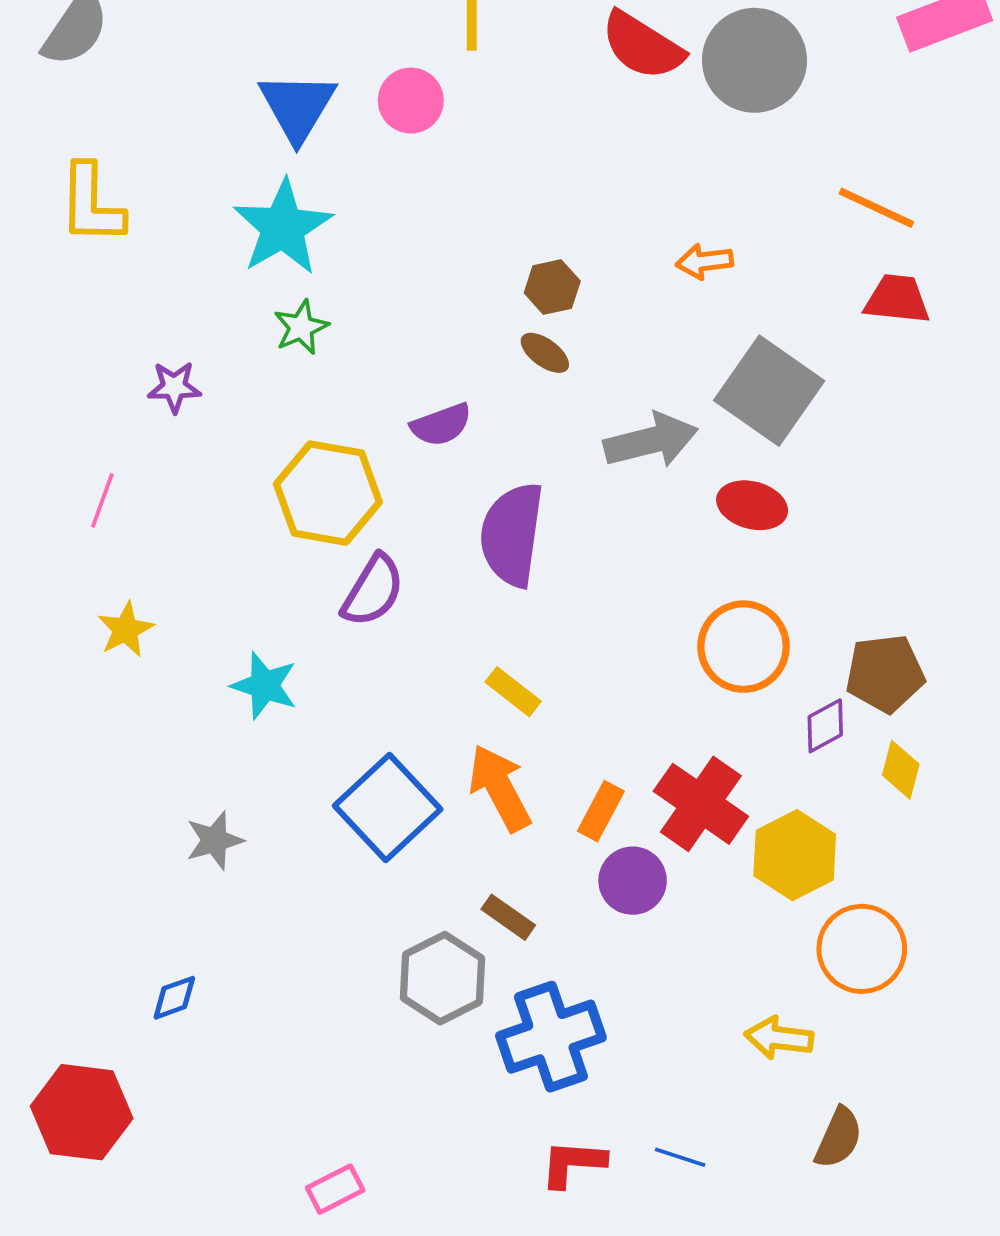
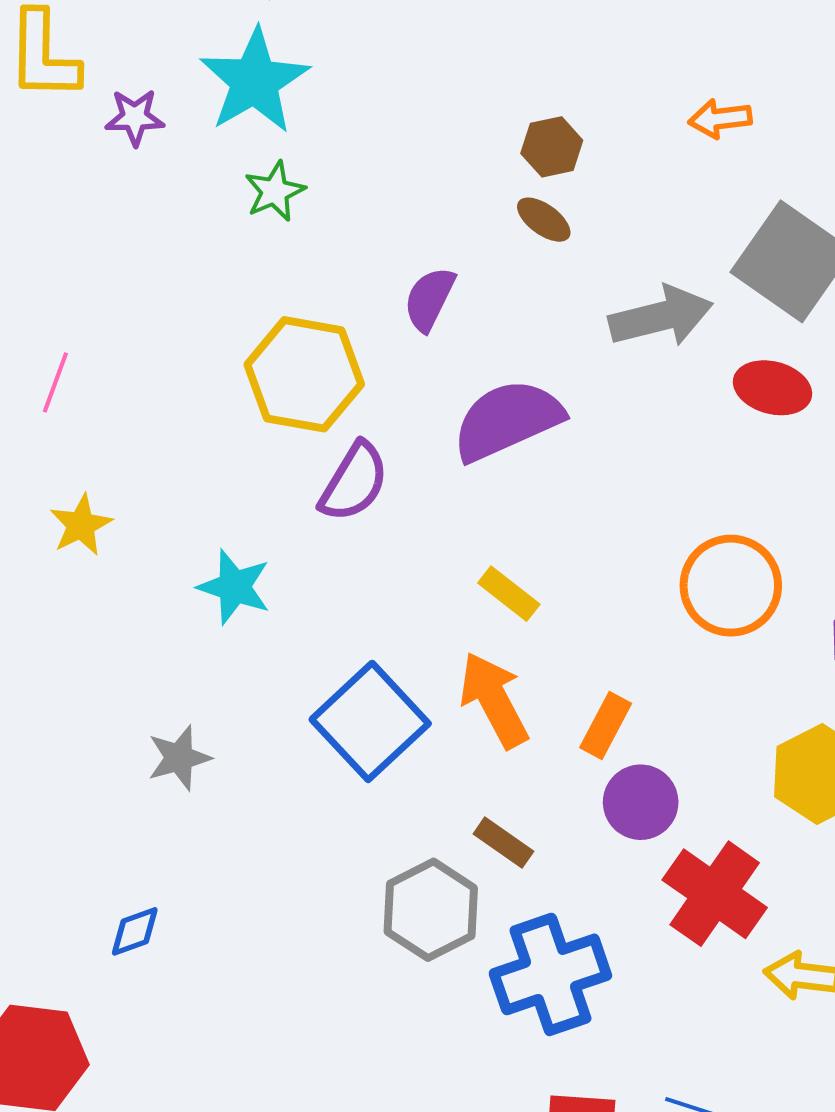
purple star: (174, 387) -> (135, 117), moved
purple semicircle: (441, 425) -> (429, 299), turned 136
purple semicircle: (512, 534) -> (507, 420), turned 58
orange circle: (744, 647) -> (731, 586), moved
red cross: (701, 804) -> (715, 894), moved

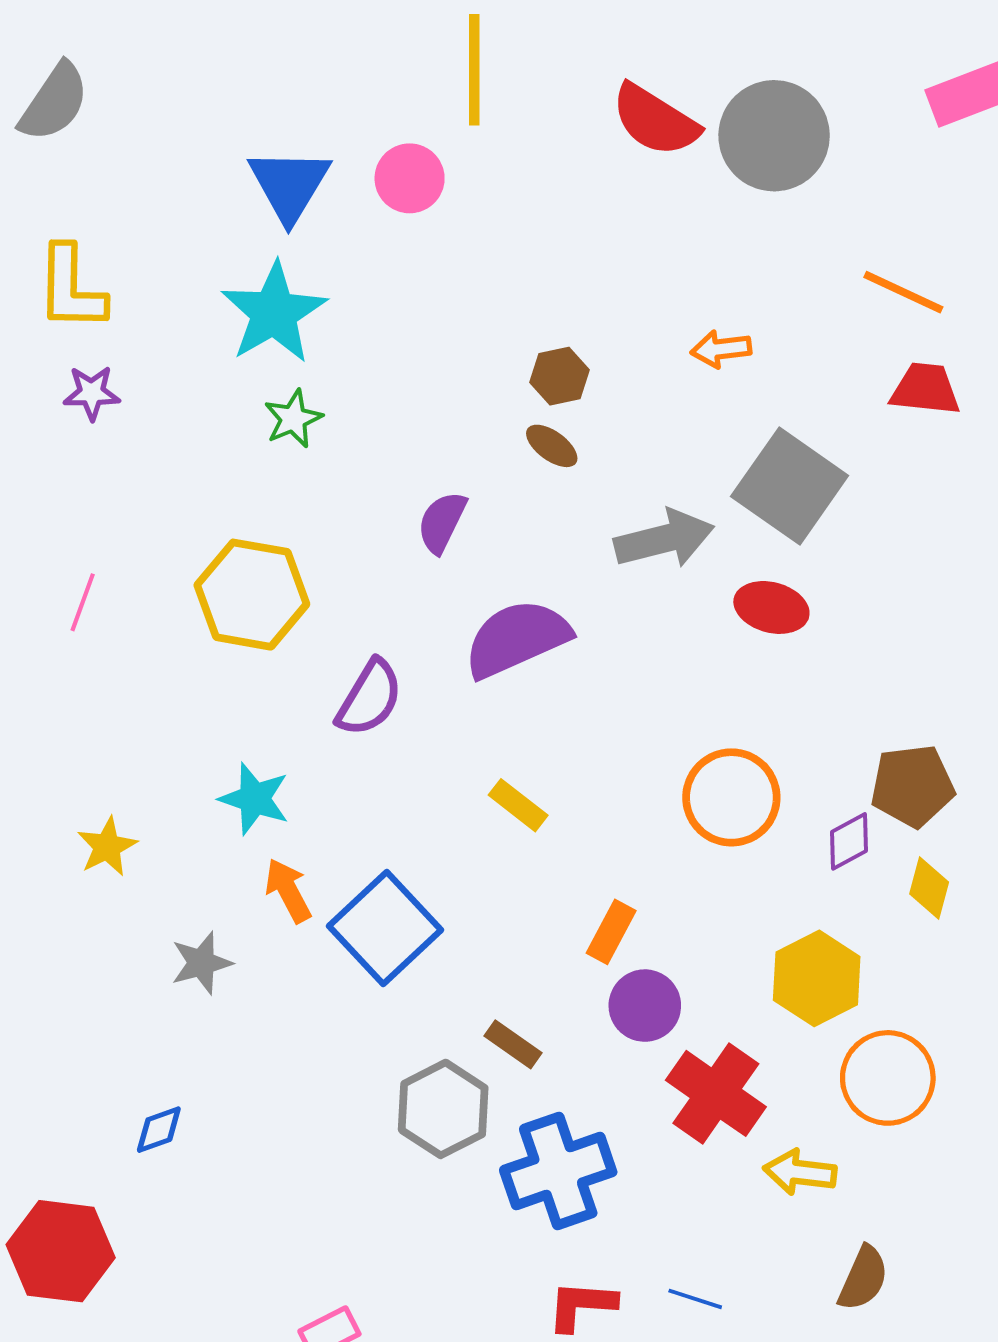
purple star: (135, 117) -> (92, 393), moved
yellow hexagon: (304, 374) -> (252, 595), moved
yellow star: (81, 525) -> (107, 847), moved
orange arrow: (494, 700) -> (288, 891), moved, size x0.7

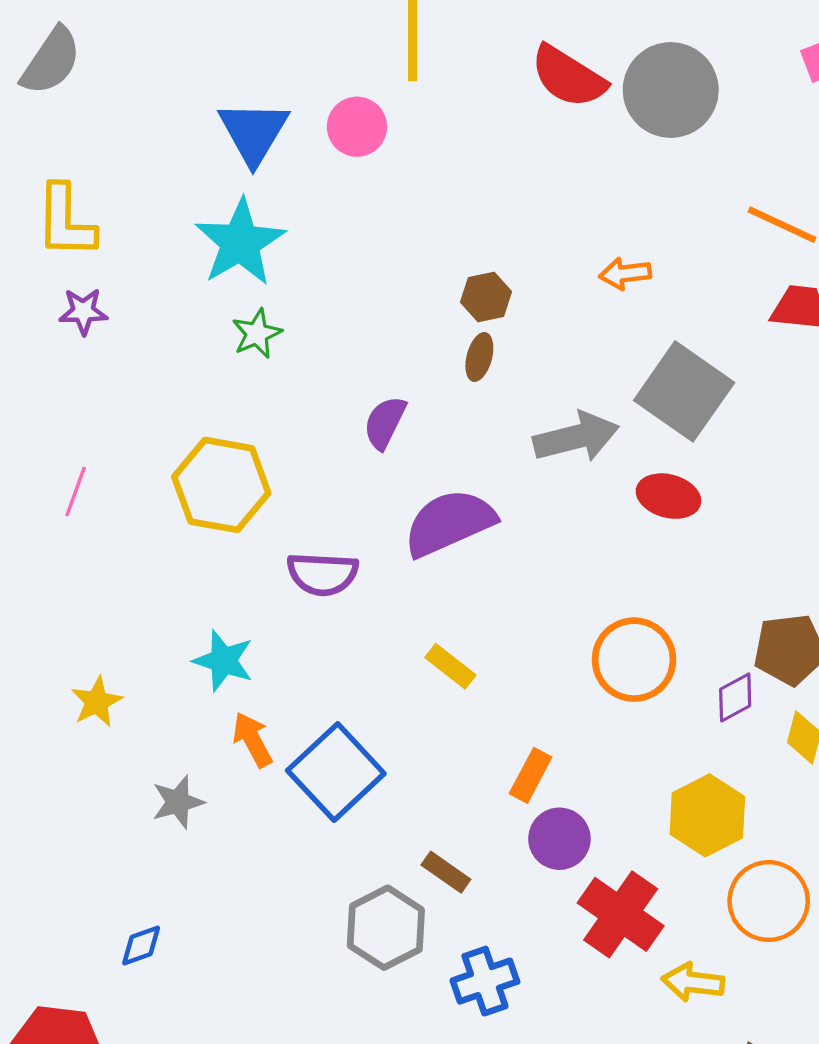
brown ellipse: (552, 446) -> (479, 357), turned 69
purple semicircle: (370, 698) -> (322, 574), turned 62
blue cross: (558, 1171) -> (485, 981), size x0.7

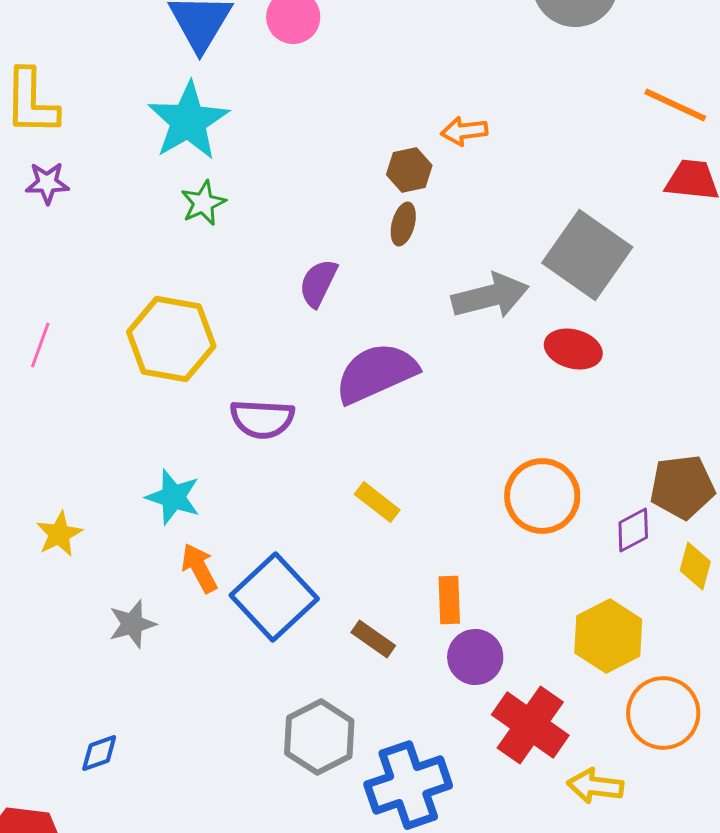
orange arrow: (625, 274) -> (464, 131), moved
orange rectangle: (531, 775) -> (449, 600), turned -30
brown rectangle: (446, 872) -> (373, 639), moved
blue cross: (485, 981) -> (408, 785), size x1.4

